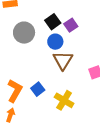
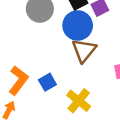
blue circle: (55, 42) -> (78, 25), size x1.5

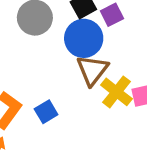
yellow cross: (79, 101) -> (116, 92), moved

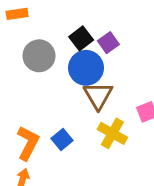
yellow cross: (116, 92) -> (112, 133), moved

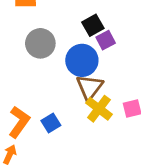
black square: (81, 38) -> (93, 25), moved
yellow cross: (112, 133) -> (99, 109), moved

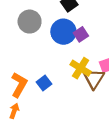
purple square: (106, 40) -> (81, 34), moved
brown triangle: (90, 87) -> (94, 79), moved

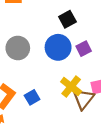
gray circle: (30, 22) -> (18, 48), moved
purple square: (81, 34) -> (84, 49), moved

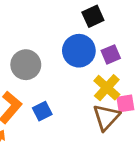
gray circle: (18, 48) -> (26, 65), moved
yellow cross: (71, 87) -> (107, 88), moved

